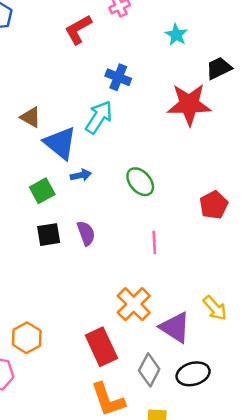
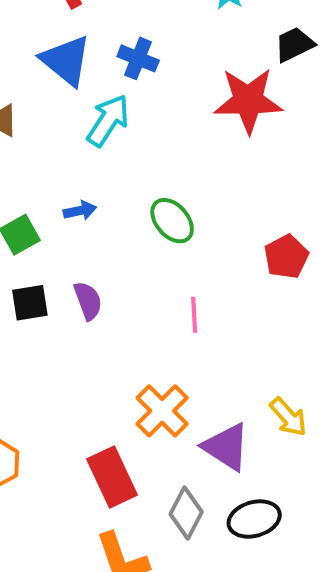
blue triangle: (60, 143) -> (66, 60), moved

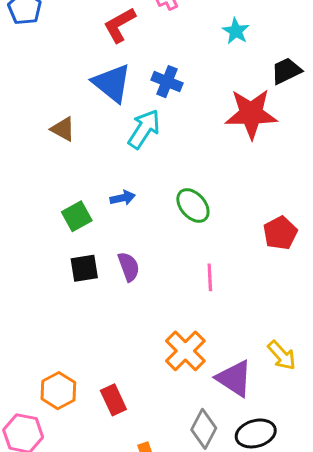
red rectangle: (112, 477) -> (113, 400), moved, size x0.7

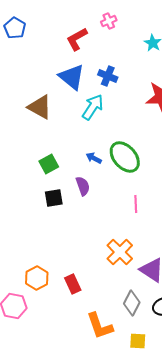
brown triangle: (63, 129) -> (40, 107), size x1.5
blue arrow: (123, 198) -> (94, 158), moved, turned -140
green ellipse: (193, 205) -> (125, 157), size x1.4
purple semicircle: (129, 267) -> (83, 186), moved

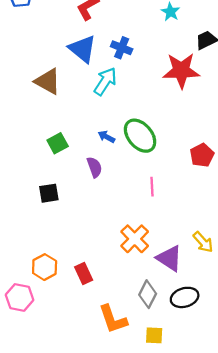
black square: (54, 198) -> (49, 193), moved

